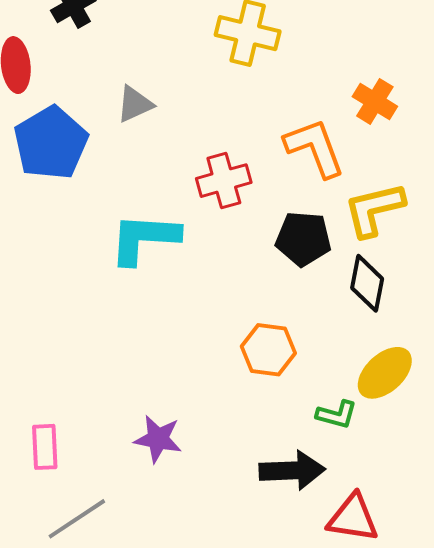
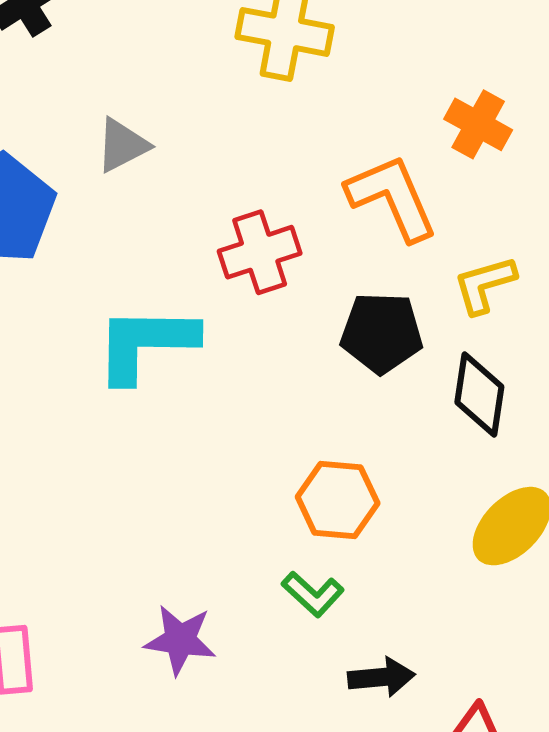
yellow L-shape: (374, 209) -> (485, 285), size x0.7
green L-shape: (337, 415) -> (313, 594), moved, turned 30
black arrow: (292, 470) -> (381, 677), size x0.7

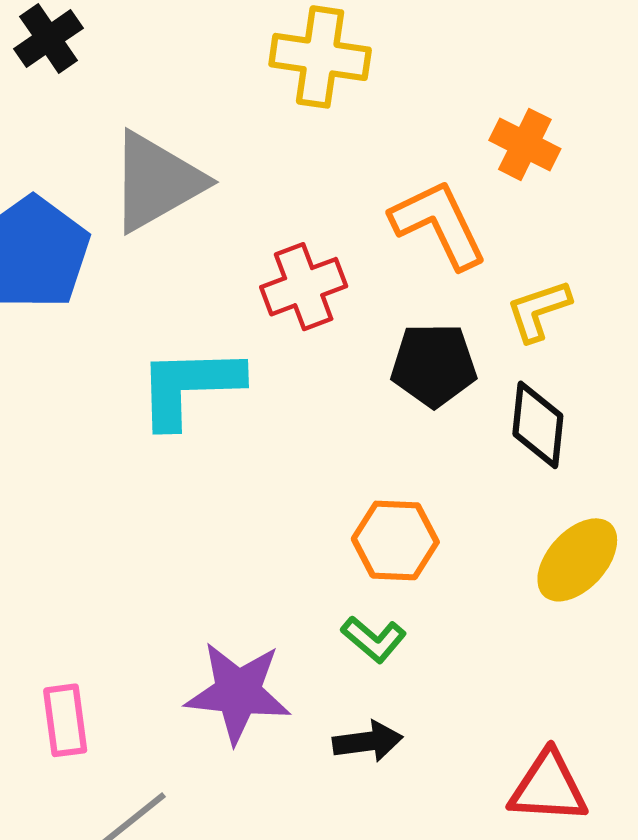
gray triangle: (122, 145) -> (156, 182), size x1.8
purple star: (180, 640) -> (238, 692), size x1.4
black arrow: (381, 677) -> (368, 741), moved

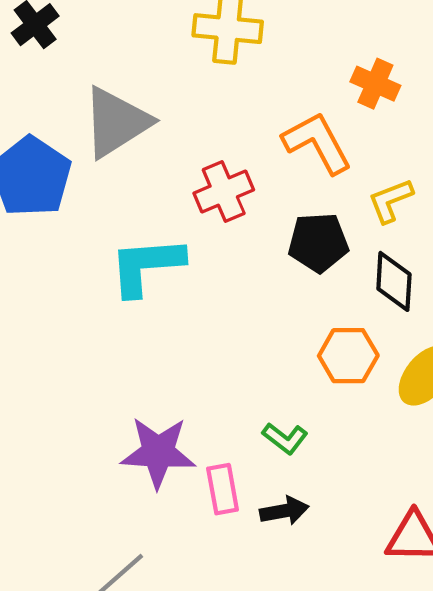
orange hexagon: (395, 540) -> (348, 356), moved
purple star: (238, 692) -> (158, 452), moved
pink rectangle: (65, 720) -> (223, 489), moved

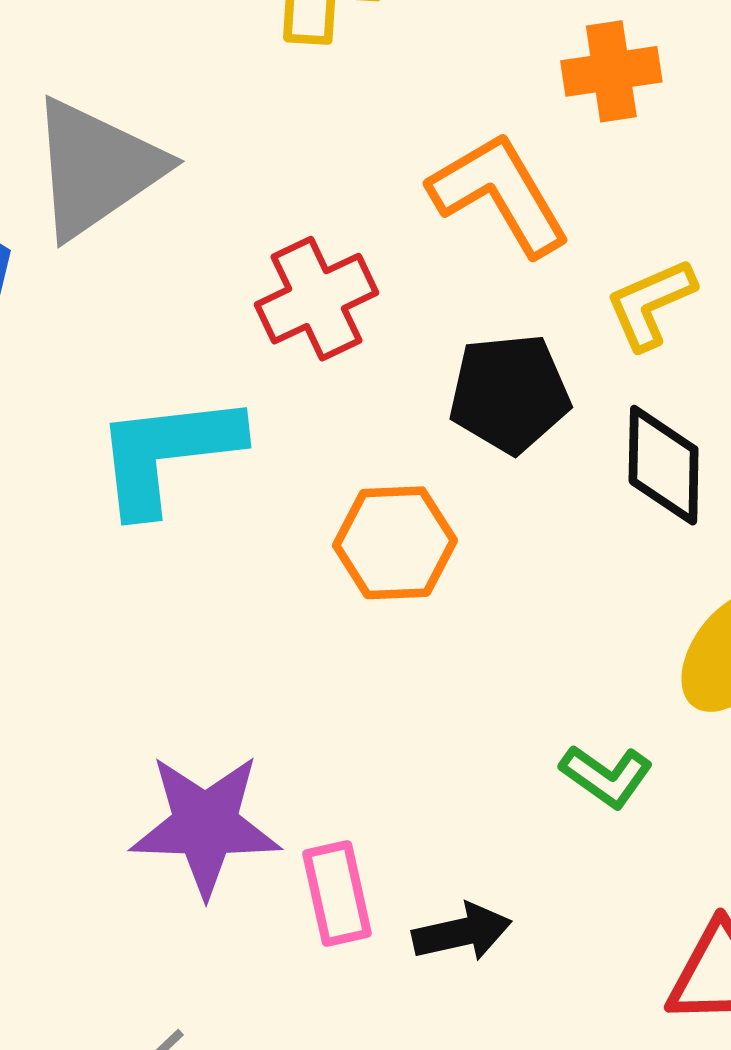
orange cross: (375, 84) -> (611, 71), turned -30
orange hexagon: (348, 356) -> (395, 543), moved
green L-shape: (285, 438) -> (606, 776), moved

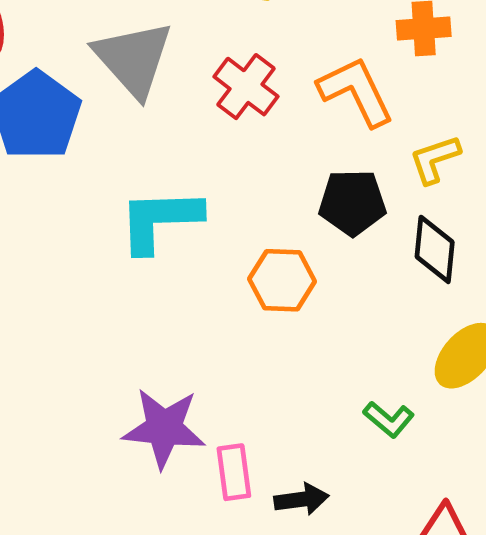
gray triangle: (96, 168) -> (133, 59), turned -42
red cross: (317, 299) -> (246, 87), moved, turned -32

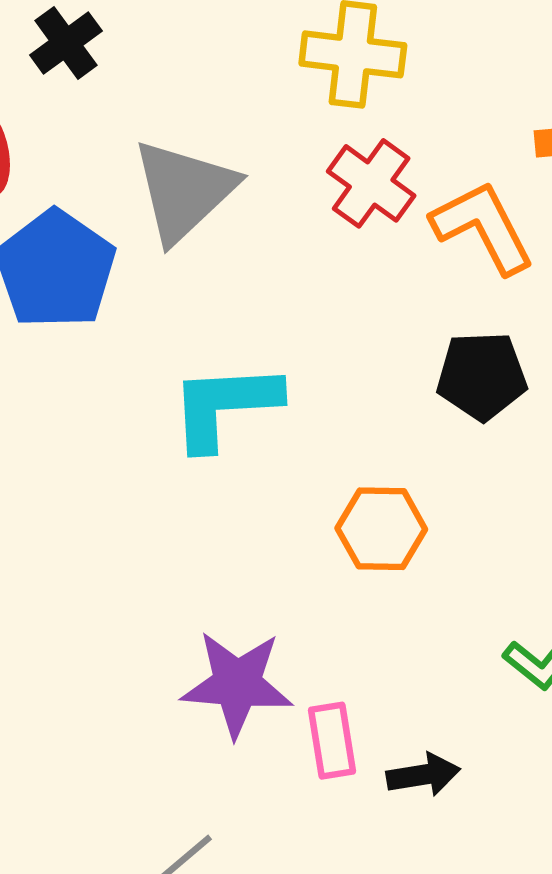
gray triangle: (133, 59) -> (184, 191), turned 30
red cross: (246, 87) -> (371, 183), moved
orange hexagon: (282, 280) -> (381, 529), moved

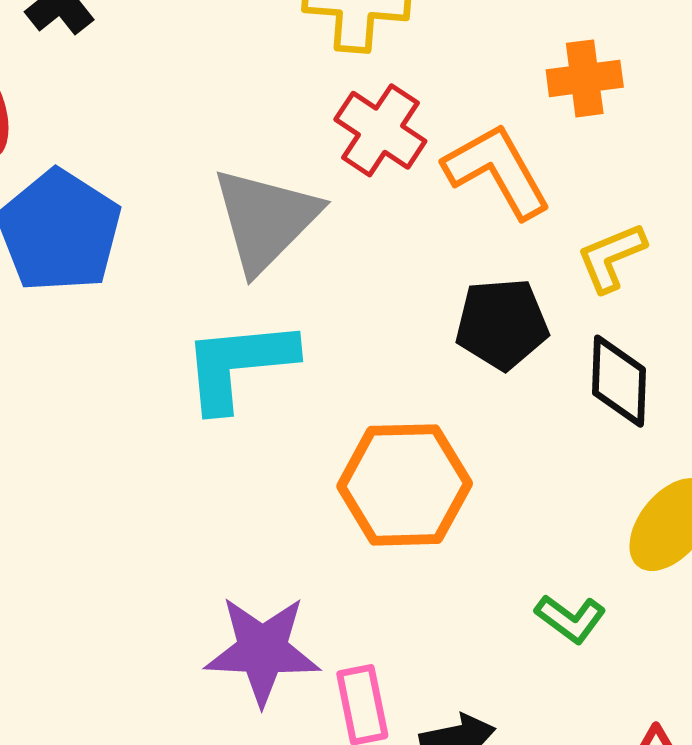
gray triangle: (184, 191) -> (265, 219), moved
orange hexagon: (381, 529) -> (405, 485), size x1.4

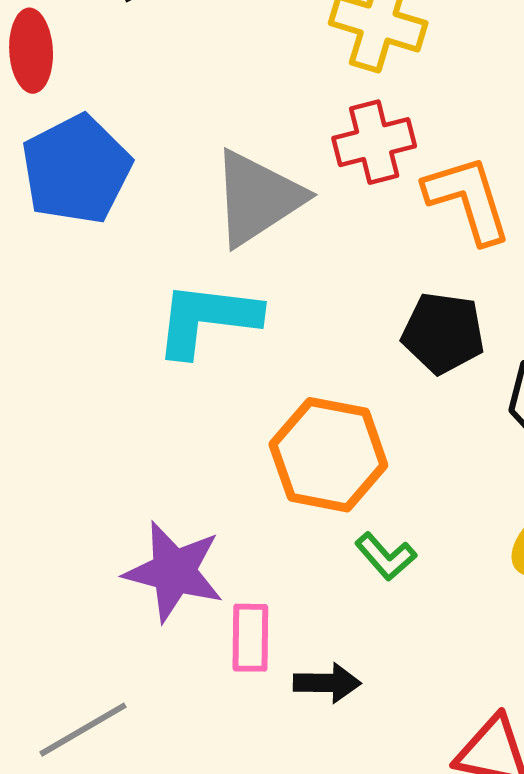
red cross: (380, 130) -> (374, 142), turned 30
green L-shape: (570, 619) -> (386, 556), moved

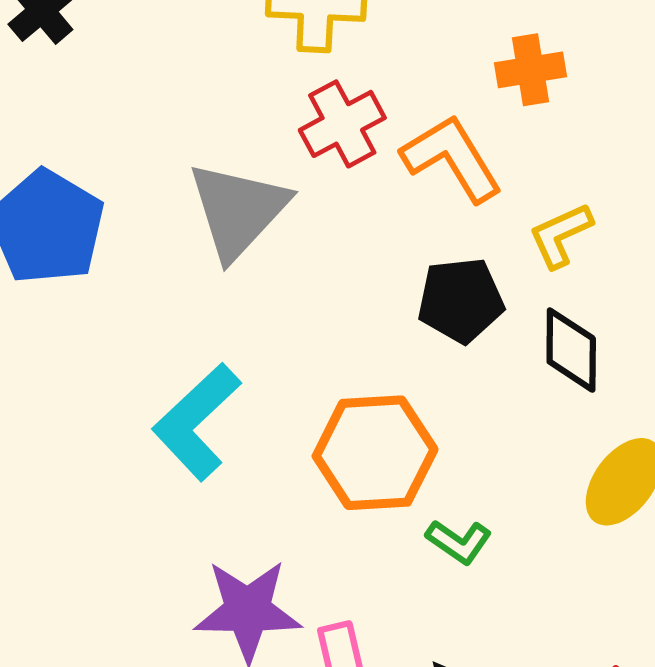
cyan L-shape: (207, 319) -> (197, 422), moved, turned -36

